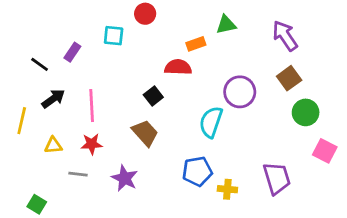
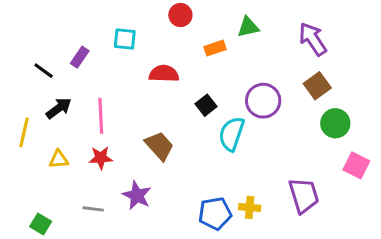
red circle: (145, 14) -> (180, 15), moved
red semicircle: (178, 67) -> (164, 74), moved
black square: (153, 96) -> (206, 105), moved
blue pentagon: (197, 171) -> (215, 213), moved
gray line: (78, 174) -> (93, 209), moved

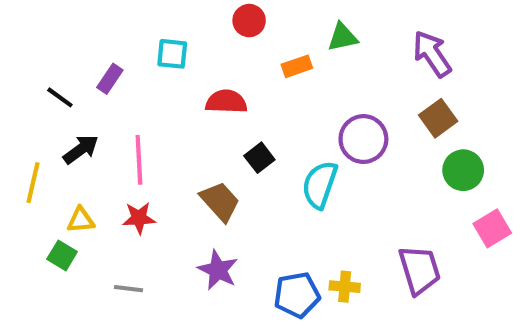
black square: (206, 105) -> (259, 158), moved
pink square: (356, 165) -> (492, 228), turned 32
purple star: (137, 195) -> (218, 270), moved
green square: (41, 224) -> (62, 255), moved

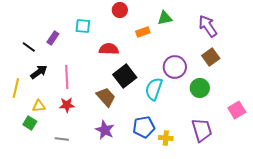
black square: (259, 158) -> (125, 76), size x1.6
green circle: (463, 170) -> (200, 88), moved
blue pentagon: (297, 295) -> (144, 127), moved

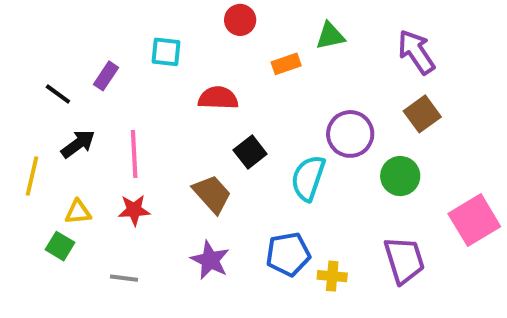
black square: (125, 76) -> (250, 152), size x0.7
pink square: (237, 110) -> (474, 220), size x1.4

